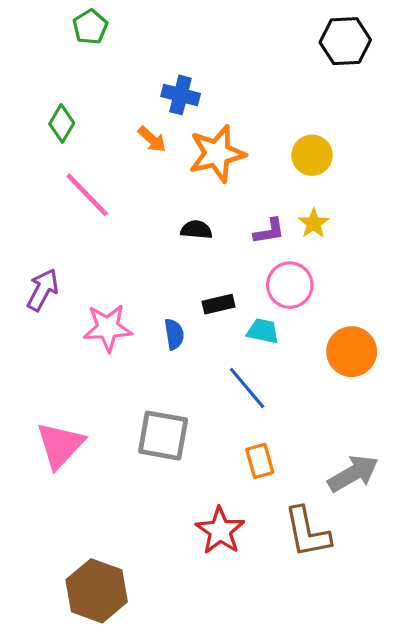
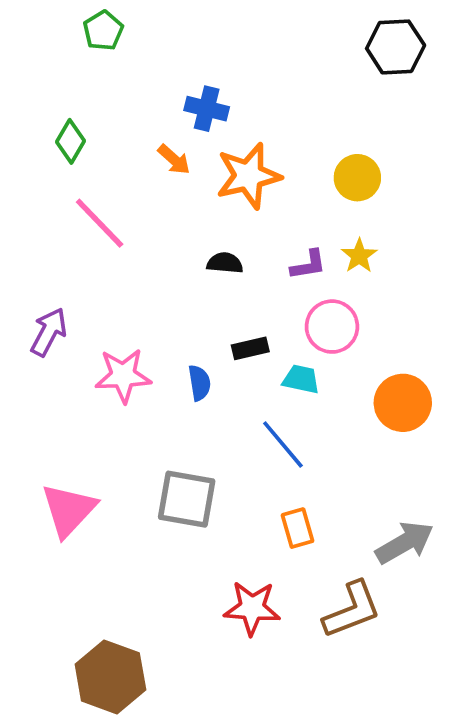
red star: (220, 531) -> (252, 608), turned -30
brown L-shape: (307, 532) -> (352, 610), turned -100

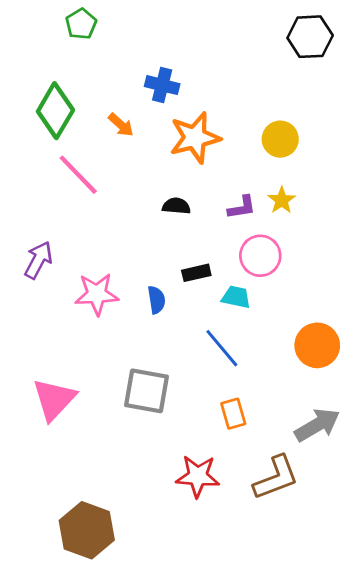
green diamond: (71, 141) -> (55, 111), size x1.6
orange arrow: (174, 160) -> (121, 125), moved
orange circle: (403, 403) -> (317, 345), moved

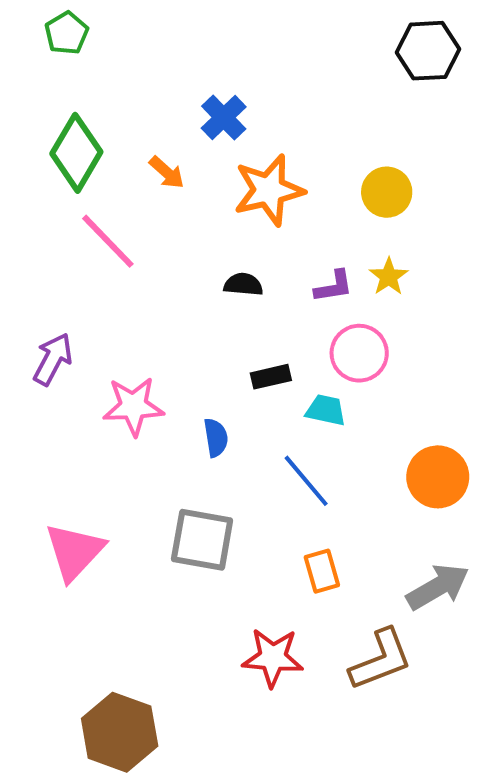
green pentagon: (81, 24) -> (67, 33), moved
blue cross: (162, 85) -> (224, 117), turned 32
blue semicircle: (156, 300) -> (216, 438), moved

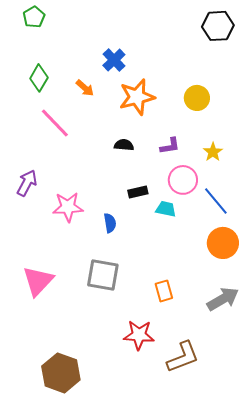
green diamond: (76, 153) -> (39, 78), size x0.7
yellow star: (389, 277) -> (213, 152), moved
blue line: (306, 481) -> (216, 201), moved
brown L-shape: (381, 660) -> (183, 357), moved

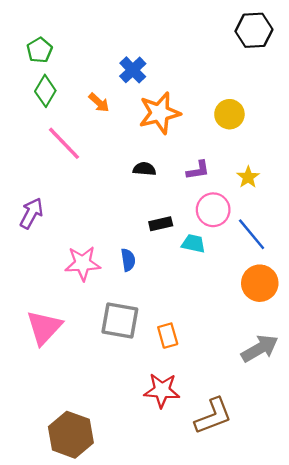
green pentagon: (34, 17) -> (40, 50), moved
pink star: (68, 207) -> (83, 263), moved
orange rectangle: (164, 291) -> (168, 336), moved

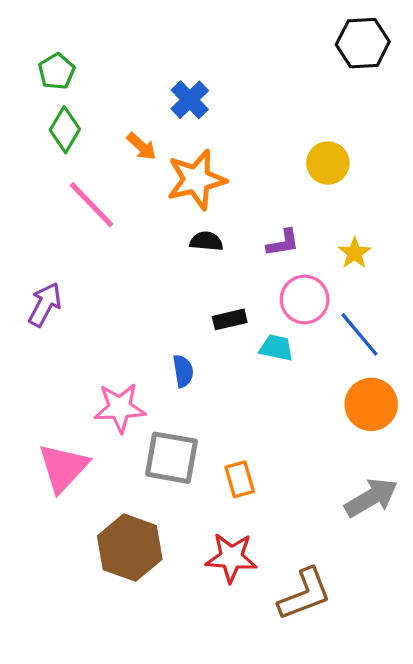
orange star: (160, 113) -> (196, 180), moved
pink star: (83, 263) -> (120, 408), moved
brown hexagon: (71, 435) -> (130, 548), moved

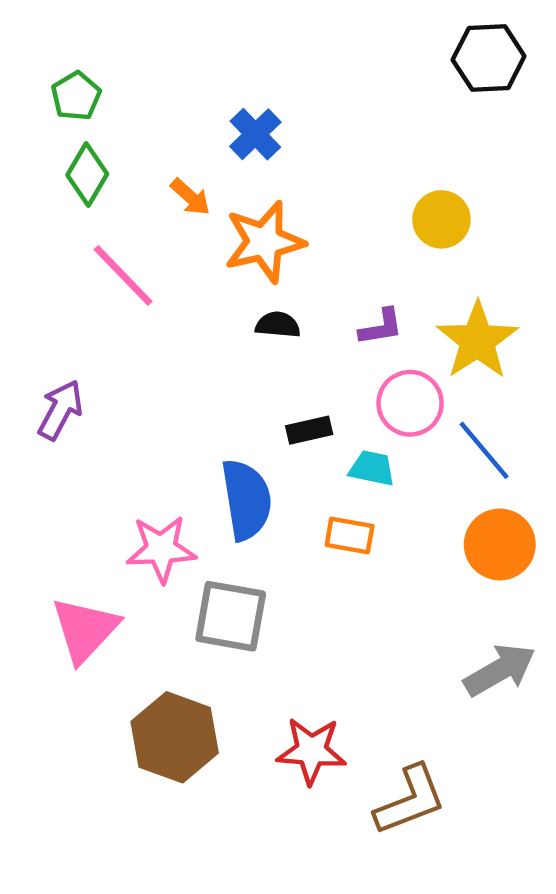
yellow star: (355, 253) -> (477, 340), size x1.8
blue semicircle: (183, 371) -> (246, 500), size x1.8
orange rectangle: (240, 479) -> (350, 536), moved, turned -64

